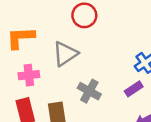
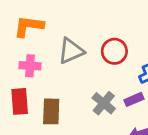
red circle: (84, 15) -> (114, 51), moved
gray cross: (89, 91) -> (104, 103), moved

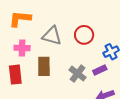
gray triangle: (71, 51) -> (52, 36), turned 40
brown rectangle: (51, 111) -> (44, 66), moved

